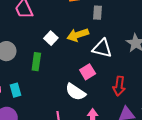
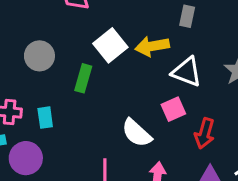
white square: (51, 38) -> (110, 45), size x1.5
pink square: (88, 72) -> (173, 109), moved

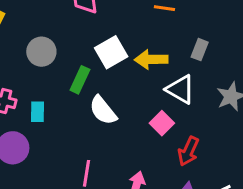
gray rectangle: (187, 16) -> (200, 50), moved
pink square: (173, 109) -> (162, 123), turned -30
white semicircle: (137, 133) -> (103, 110), moved

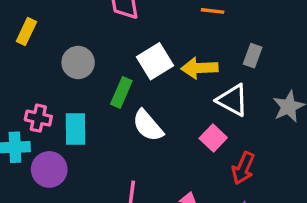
cyan rectangle: (38, 112) -> (76, 129), size x1.4

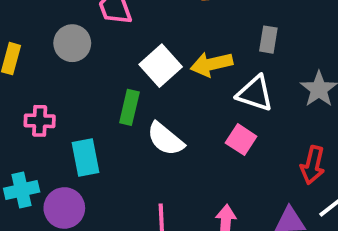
gray circle: (78, 62) -> (72, 43), moved
pink cross: (38, 118) -> (40, 121), moved
red arrow: (243, 168) -> (313, 165), moved

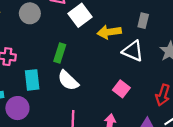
white square: (161, 66) -> (80, 15), moved
white semicircle: (165, 139) -> (68, 80), moved
pink square: (241, 140) -> (121, 89), moved

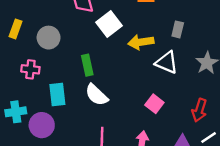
gray circle: (30, 13) -> (49, 38), moved
green rectangle: (60, 53) -> (87, 65), turned -30

